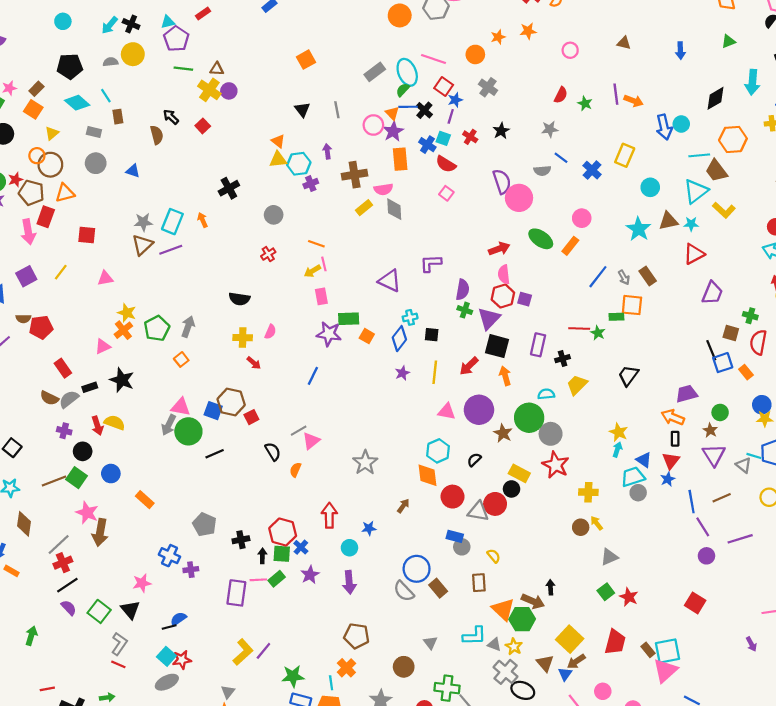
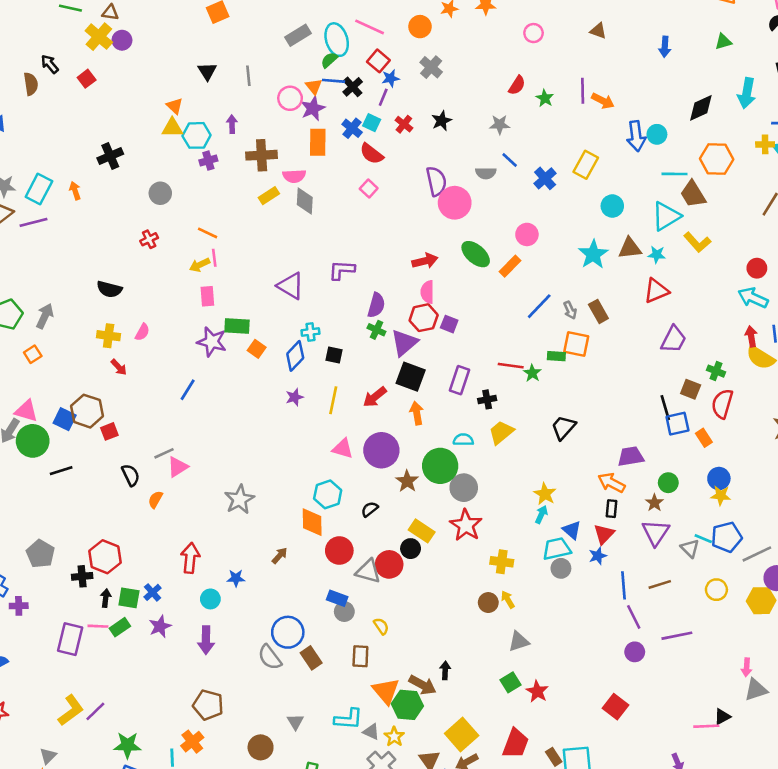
red hexagon: (283, 532) -> (105, 557), moved

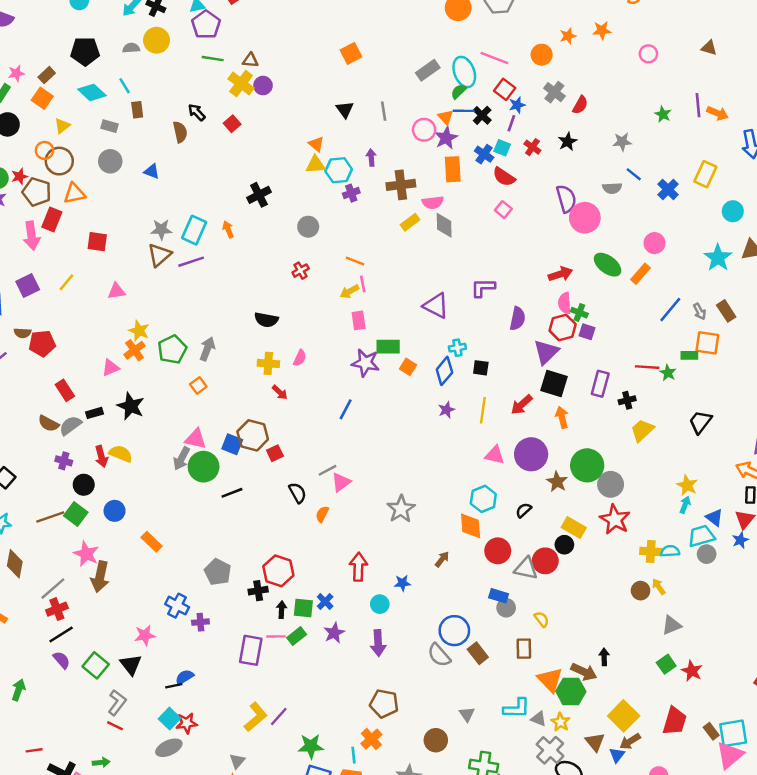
red semicircle: (517, 85) -> (580, 105), moved
green cross: (376, 330) -> (579, 313), moved
cyan semicircle: (463, 440) -> (670, 551), moved

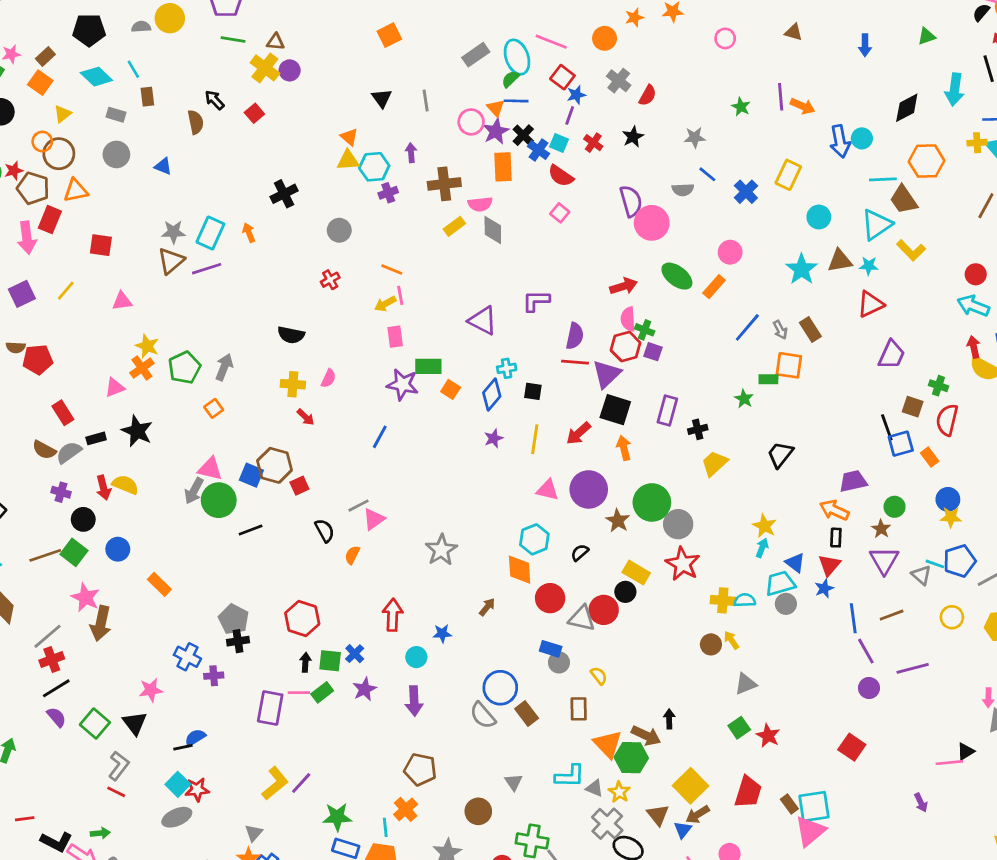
black cross: (482, 115) -> (523, 135), moved
red line: (647, 367) -> (575, 362), moved
black cross: (258, 591) -> (238, 641), moved

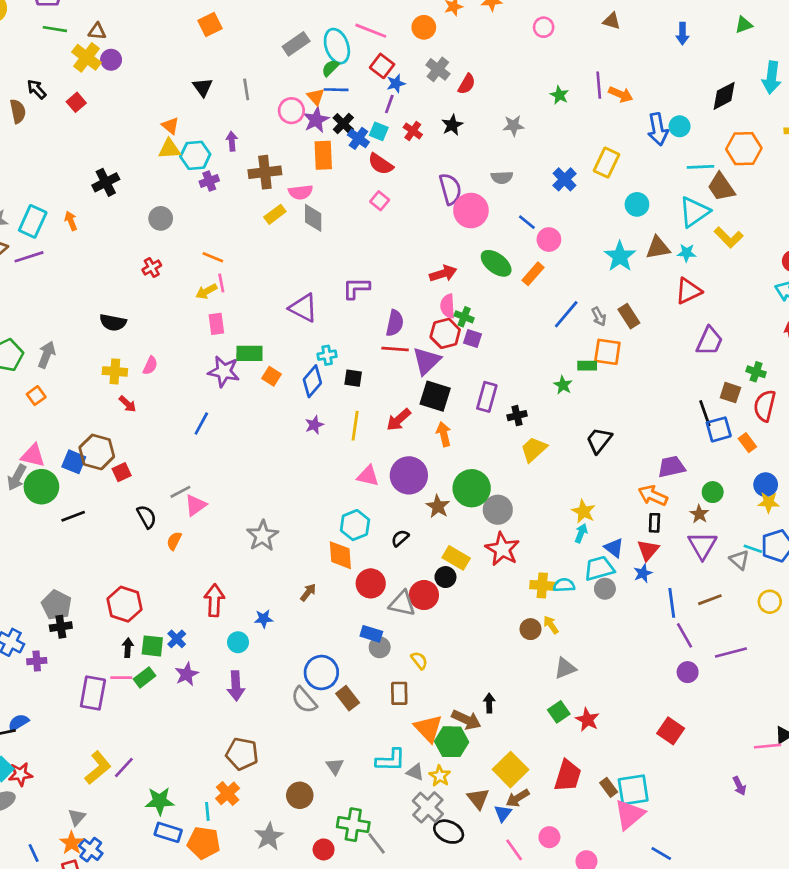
blue line: (707, 174) -> (527, 222), moved

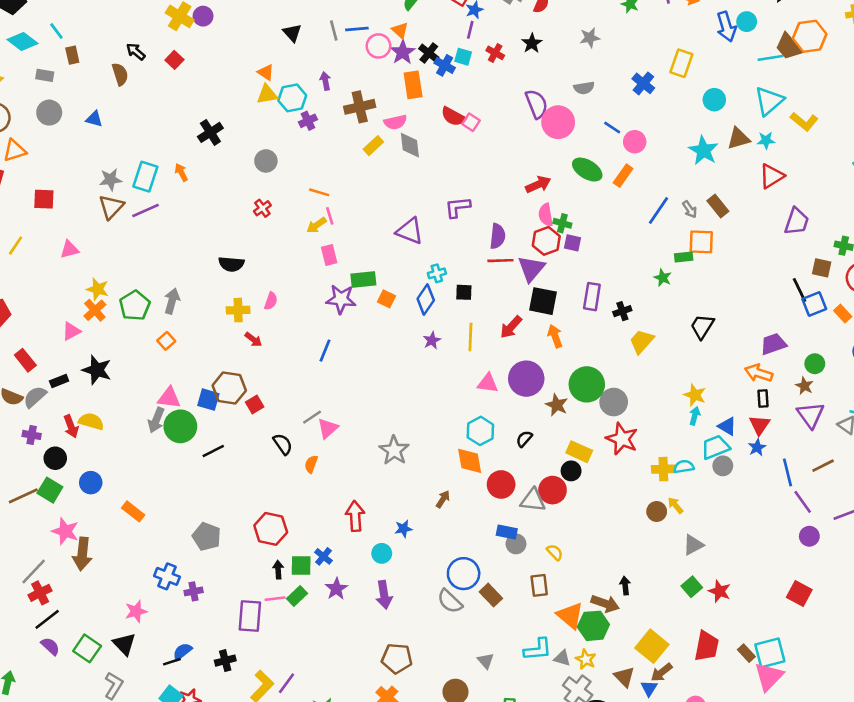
blue line: (336, 90) -> (357, 29), moved
red semicircle: (381, 164) -> (453, 116), moved
brown trapezoid: (721, 187) -> (789, 47), moved
black cross: (61, 627) -> (225, 661), moved

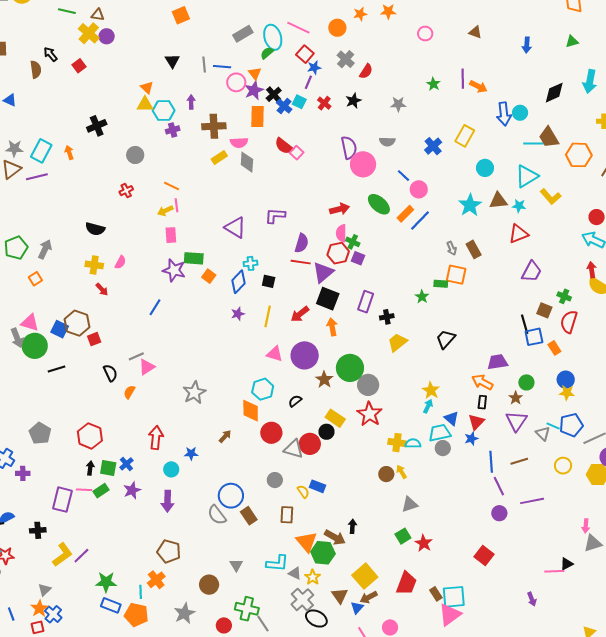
orange hexagon: (810, 36) -> (579, 155), moved
blue line: (659, 210) -> (420, 220), moved
gray arrow: (156, 420) -> (17, 338), turned -54
blue rectangle: (507, 532) -> (318, 486), moved

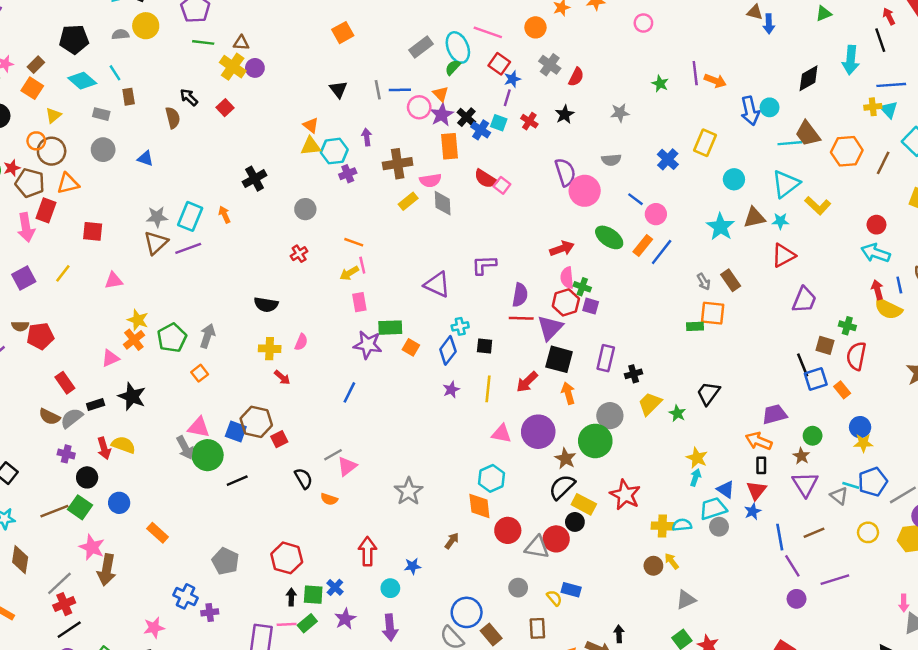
brown triangle: (475, 32) -> (755, 12), moved
green star: (422, 297) -> (677, 413), moved
gray circle: (368, 385) -> (610, 416), moved
orange semicircle: (129, 392) -> (329, 499), turned -96
black semicircle: (295, 401) -> (562, 487), moved, size x1.6

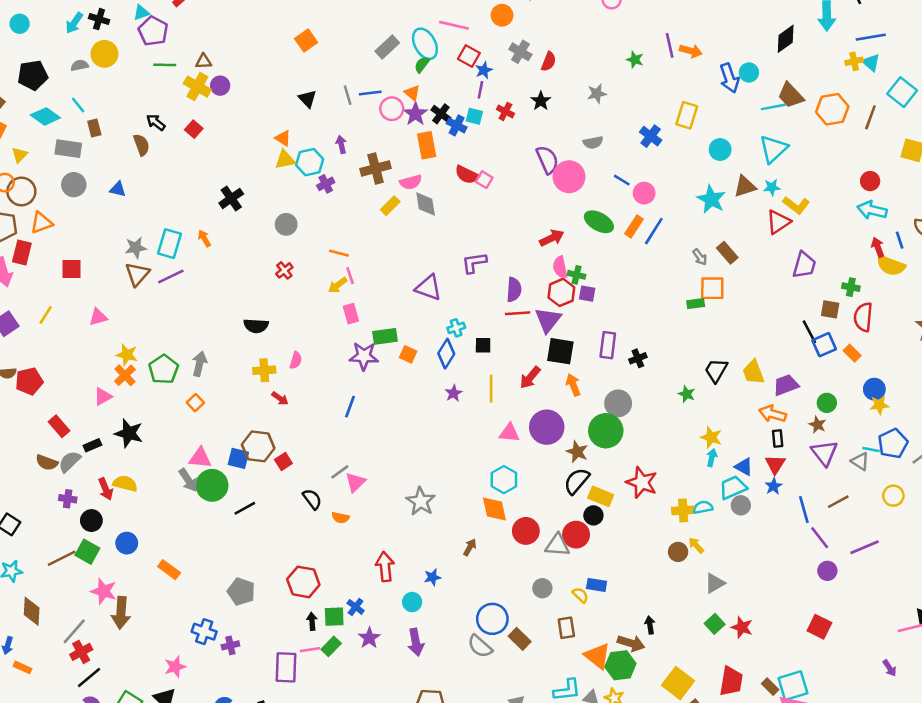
gray rectangle: (101, 114) -> (68, 149), size x1.5
yellow L-shape: (818, 206) -> (796, 205), moved
yellow trapezoid: (650, 404) -> (753, 372), moved, turned -60

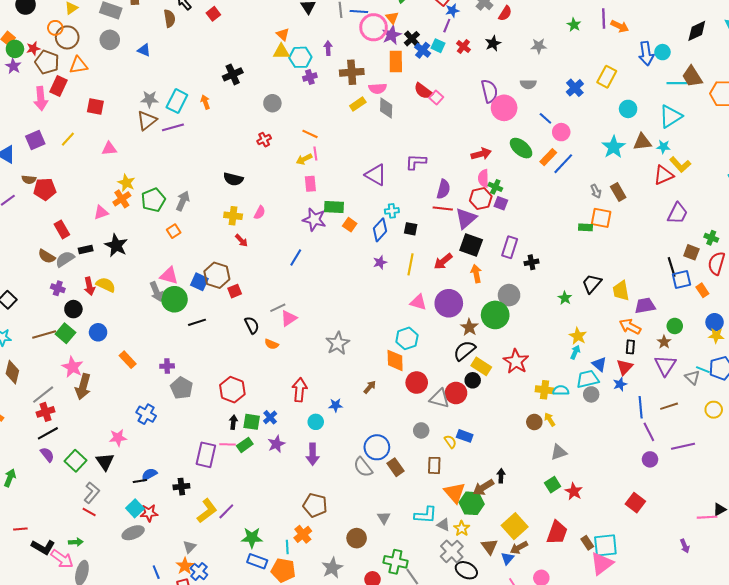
pink circle: (392, 109) -> (374, 27), size x1.4
brown arrow: (631, 643) -> (483, 487), turned 120
purple cross: (230, 645) -> (167, 366), moved

